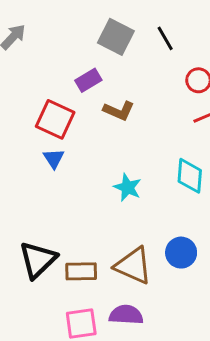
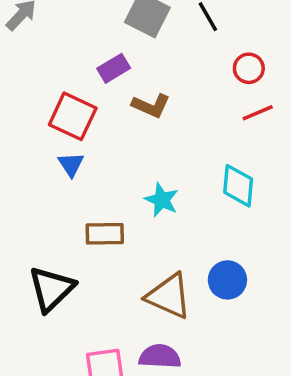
brown rectangle: (81, 271) -> (105, 234), moved

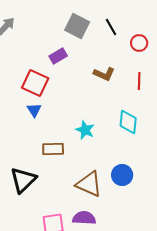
red circle: (249, 68) -> (139, 43), moved
brown L-shape: (151, 106) -> (104, 74), moved
red line: (258, 113) -> (139, 81), turned -66

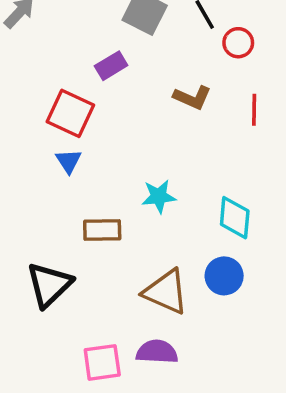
red circle: (139, 43) -> (238, 43), moved
cyan diamond: (128, 122) -> (235, 218), moved
cyan star: (85, 130) -> (159, 196), turned -30

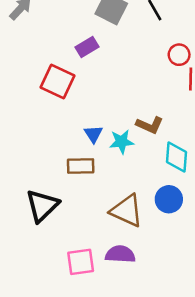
red circle: (238, 43) -> (179, 55), moved
brown L-shape: (192, 97) -> (150, 125), moved
blue triangle: (69, 161) -> (93, 134), moved

